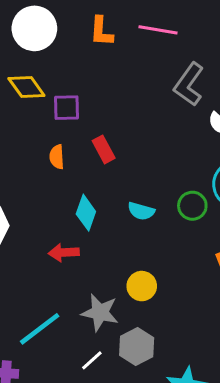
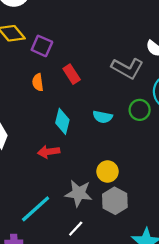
gray L-shape: (189, 84) -> (127, 68), moved, turned -92
purple square: (66, 108) -> (42, 46), turned 30
gray hexagon: (137, 346) -> (115, 201), moved

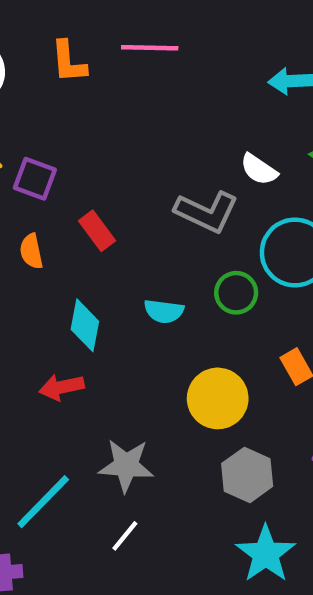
yellow circle: (108, 171) -> (218, 398), moved, size x1.4
gray hexagon: (115, 201) -> (247, 475), moved

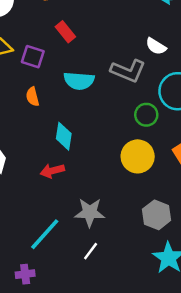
red rectangle: (97, 231) -> (65, 32), moved
cyan semicircle: (164, 311) -> (79, 81), moved, size x1.4
yellow circle: (218, 398) -> (138, 156), moved

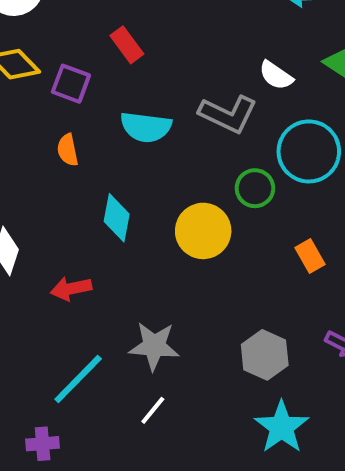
yellow circle: (138, 156) -> (203, 231), moved
red arrow: (52, 171) -> (71, 289), moved

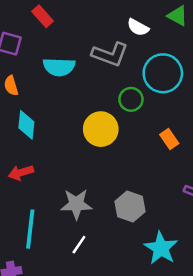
cyan diamond: (117, 218) -> (26, 125), moved
gray hexagon: (265, 355) -> (130, 206), moved
cyan line: (78, 379) -> (30, 229), turned -33

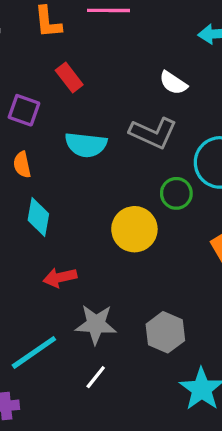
white semicircle: (138, 27) -> (173, 83), moved
red arrow: (21, 173) -> (60, 277), moved
cyan line: (30, 229) -> (34, 352), turned 45

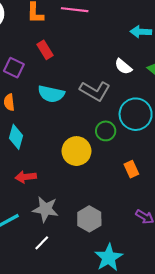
white semicircle: (173, 83) -> (123, 67), moved

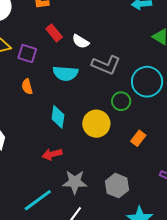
white semicircle: (123, 67) -> (81, 41), moved
cyan diamond: (16, 137) -> (58, 117), moved
orange rectangle: (131, 169) -> (138, 138), moved, turned 70

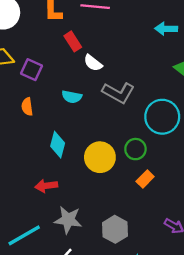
red rectangle: (54, 33) -> (73, 41), moved
cyan semicircle: (65, 73) -> (72, 97), size x0.7
green circle: (121, 101) -> (135, 149), moved

